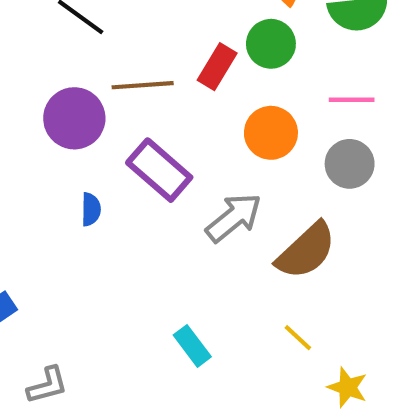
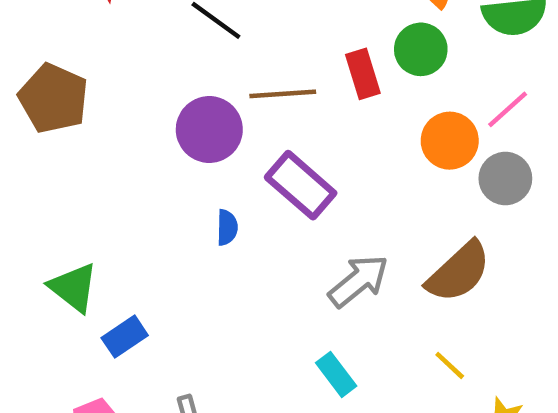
red rectangle: (217, 67) -> (363, 74), turned -48
pink line: (352, 100) -> (508, 109), turned -42
orange circle: (271, 133) -> (450, 141), moved
gray arrow: (234, 218) -> (358, 281), moved

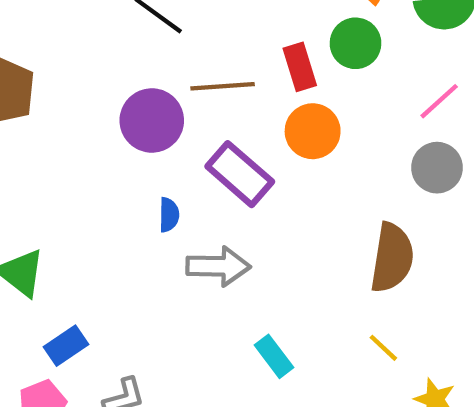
orange circle: (450, 141) -> (313, 131), moved
brown semicircle: (459, 272) -> (392, 258), turned -38
gray arrow: (358, 281) -> (218, 266), moved, turned 40
blue rectangle: (125, 337) -> (66, 346), moved

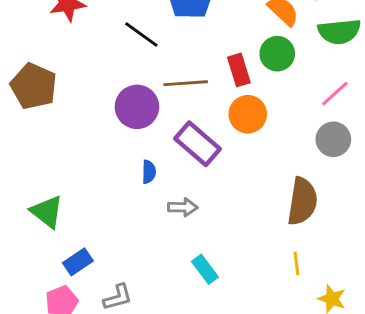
gray arrow: (218, 266) -> (183, 207), size x0.7
yellow line: (383, 348) -> (296, 263), turned 40
cyan rectangle: (274, 356) -> (205, 269), moved

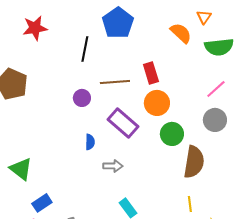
black line: (141, 34) -> (85, 49), turned 65
green circle: (277, 54) -> (172, 134), moved
purple circle: (137, 107) -> (82, 98), size x0.6

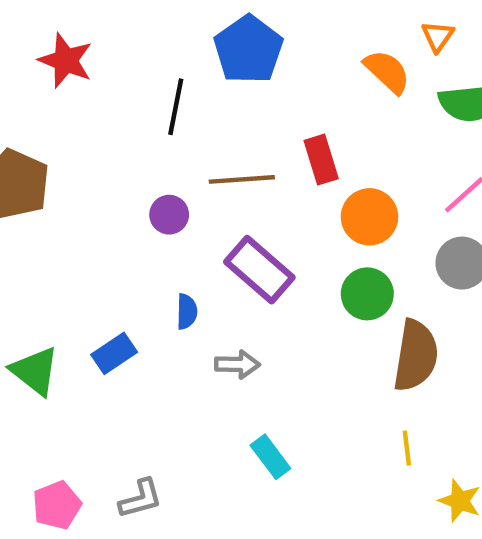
red star: (35, 28) -> (66, 61), turned 30
orange circle: (157, 103) -> (369, 217), moved
blue rectangle: (42, 203) -> (114, 353), moved

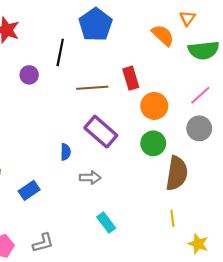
purple circle: (169, 215) -> (29, 75), moved
blue rectangle: (114, 353) -> (29, 190), moved

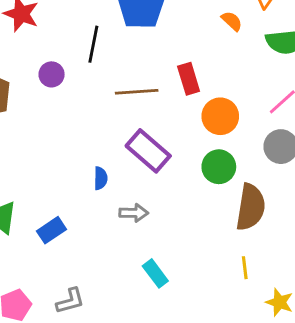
orange semicircle: (163, 35) -> (232, 21), size x0.7

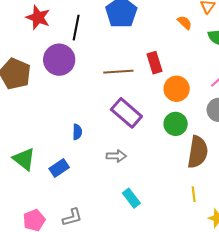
black line: (93, 44) -> (76, 28), moved
purple circle: (52, 74) -> (59, 60), size x1.8
blue semicircle: (101, 178) -> (77, 132), moved

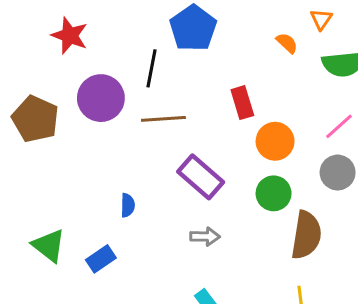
black line: (76, 28) -> (151, 68), moved
brown line: (118, 72) -> (163, 119), moved
gray arrow: (116, 156) -> (205, 237), moved

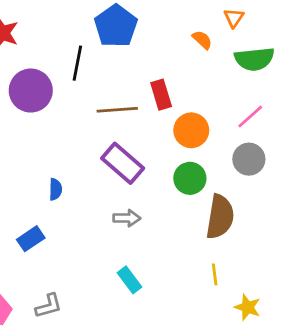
brown line: (163, 119) -> (117, 110), moved

